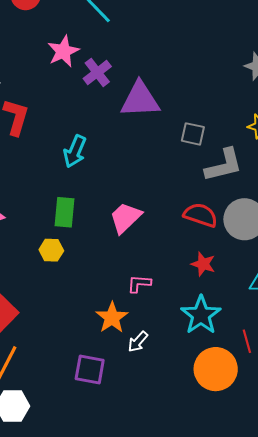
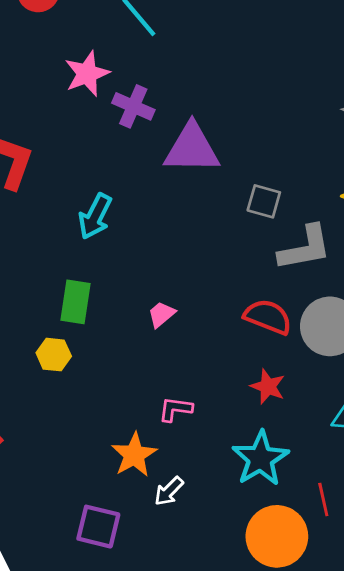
purple cross: (97, 72) -> (133, 106), turned -32
pink trapezoid: (125, 218) -> (161, 314), size x0.6

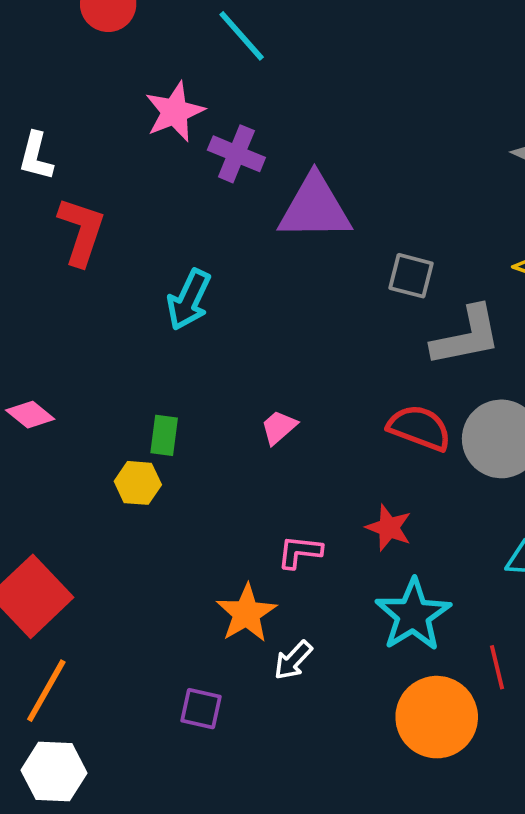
green rectangle: (75, 302) -> (164, 435), moved, size x0.7
red star: (268, 386) -> (389, 528), moved
purple square: (98, 527) -> (201, 709), size x0.7

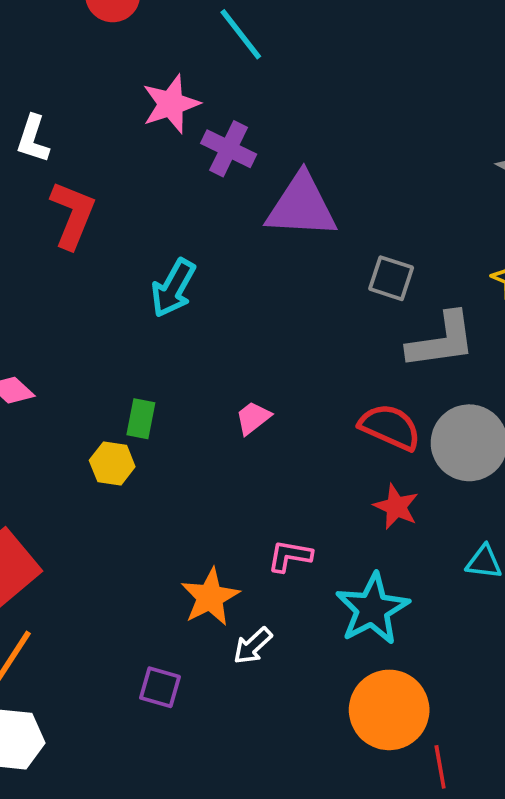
red star: (389, 528) -> (396, 507), moved
pink L-shape: (300, 552) -> (290, 556), moved
red line: (497, 667) -> (440, 767), moved

